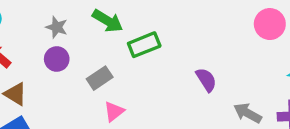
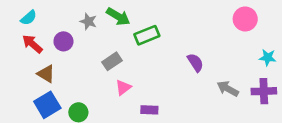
gray star: (57, 27) -> (88, 21), moved
purple circle: (57, 59) -> (63, 41), moved

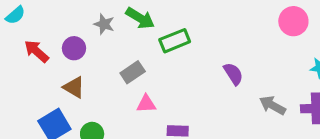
cyan semicircle: (29, 18) -> (15, 15), moved
brown triangle: (46, 74) -> (74, 87), moved
pink triangle: (123, 87) -> (146, 104), turned 35

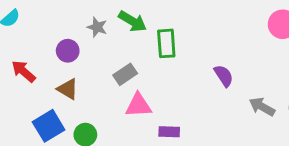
green rectangle: (175, 41) -> (166, 43), turned -72
red arrow: (36, 51) -> (24, 71), moved
pink triangle: (146, 104) -> (138, 105), size x1.4

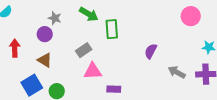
gray star: (97, 27) -> (55, 18), moved
red arrow: (24, 71) -> (15, 48), turned 48
purple semicircle: (224, 76) -> (151, 51), turned -119

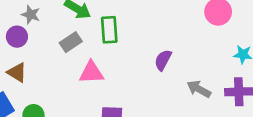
gray rectangle: (84, 50) -> (71, 42), moved
pink triangle: (93, 71) -> (91, 72), moved

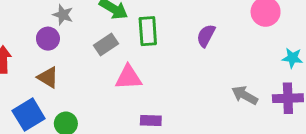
purple semicircle: (163, 60) -> (206, 36), moved

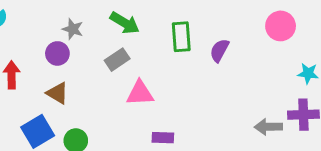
green rectangle: (148, 31) -> (181, 37), moved
gray arrow: (245, 95) -> (268, 127), moved, turned -30

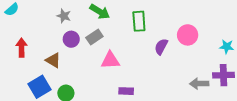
pink circle: (281, 26) -> (188, 35), moved
purple semicircle: (219, 50) -> (161, 47), moved
purple circle: (57, 53) -> (71, 39), moved

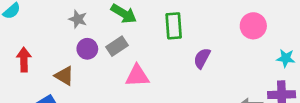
pink circle: (188, 35) -> (253, 26), moved

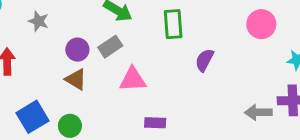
gray star: (78, 19) -> (39, 21), moved
brown triangle: (64, 76) -> (76, 79), moved

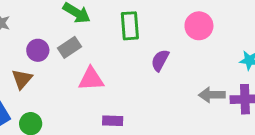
pink circle: (261, 24) -> (199, 26), moved
brown triangle: (76, 79) -> (22, 79), moved, turned 40
gray arrow: (258, 112) -> (212, 95), moved

